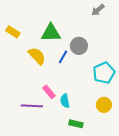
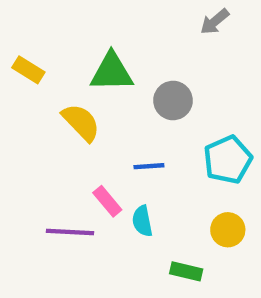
blue line: (63, 57) -> (149, 166), moved, turned 56
green rectangle: (76, 124) -> (186, 271), moved

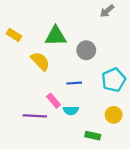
cyan semicircle: (142, 221) -> (71, 110), turned -80

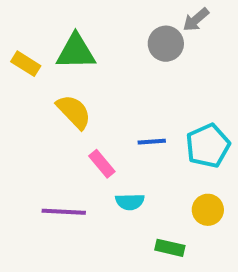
green triangle: (56, 36) -> (76, 52), moved
gray circle: (86, 50) -> (166, 44), moved
blue line: (74, 83) -> (152, 142), moved
pink rectangle: (53, 101) -> (102, 164), moved

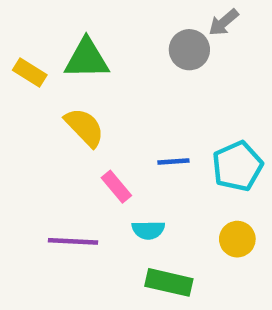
green rectangle: (170, 248) -> (169, 282), moved, size x1.4

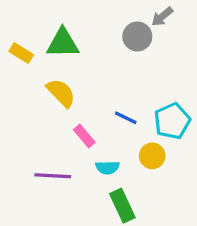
blue line: (173, 162) -> (126, 118), turned 30
yellow circle: (237, 239) -> (152, 156), moved
green rectangle: (169, 282) -> (122, 206), turned 52

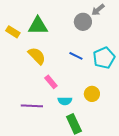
blue line: (126, 118) -> (76, 56), moved
cyan pentagon: (172, 121) -> (104, 58), moved

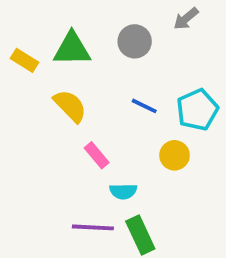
gray circle: (83, 22) -> (135, 41), moved
yellow circle: (92, 94) -> (175, 155), moved
purple line: (32, 106) -> (93, 227), moved

